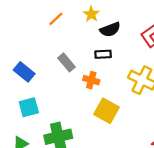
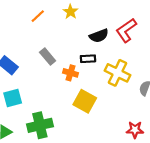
black semicircle: (110, 29) -> (99, 36), moved
black rectangle: (103, 54) -> (88, 59), moved

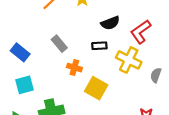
red L-shape: (126, 30) -> (141, 32), moved
orange cross: (70, 73) -> (74, 68), moved

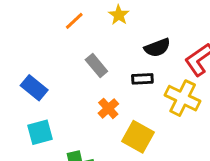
gray rectangle: (59, 44) -> (96, 65), moved
orange cross: (74, 68) -> (108, 108), turned 32

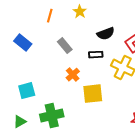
orange line: (74, 21) -> (50, 16), turned -32
blue rectangle: (34, 88) -> (23, 43), moved
yellow square: (138, 137) -> (93, 94), turned -35

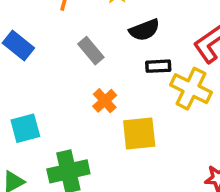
black semicircle: (106, 34) -> (144, 30), moved
black rectangle: (96, 55) -> (158, 66), moved

